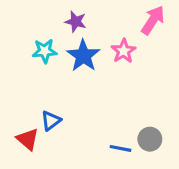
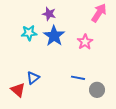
pink star: (124, 51) -> (85, 42), moved
blue line: (120, 148) -> (78, 78), moved

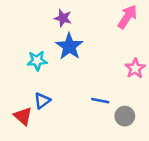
cyan star: (29, 33) -> (37, 61), moved
pink star: (85, 42) -> (135, 68), moved

